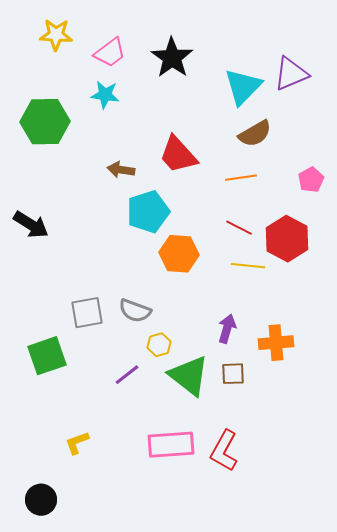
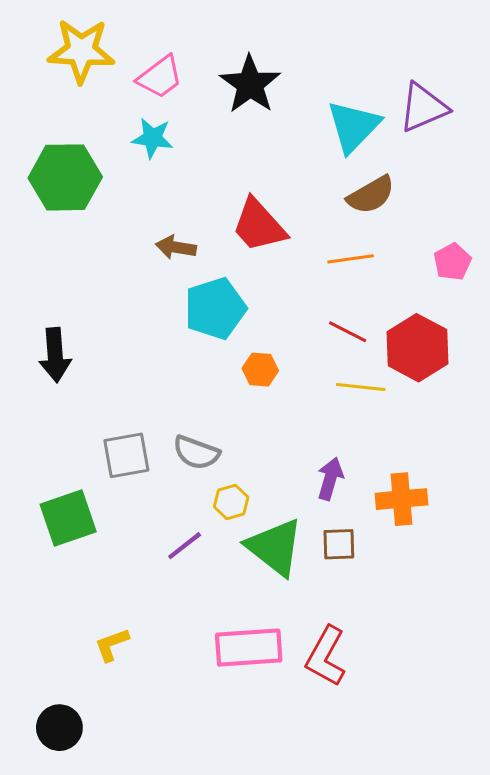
yellow star: (56, 35) -> (81, 51), size x1.4
black arrow: (31, 225) -> (55, 355), moved, turned 54
orange hexagon: (179, 254) -> (260, 370), size x0.6

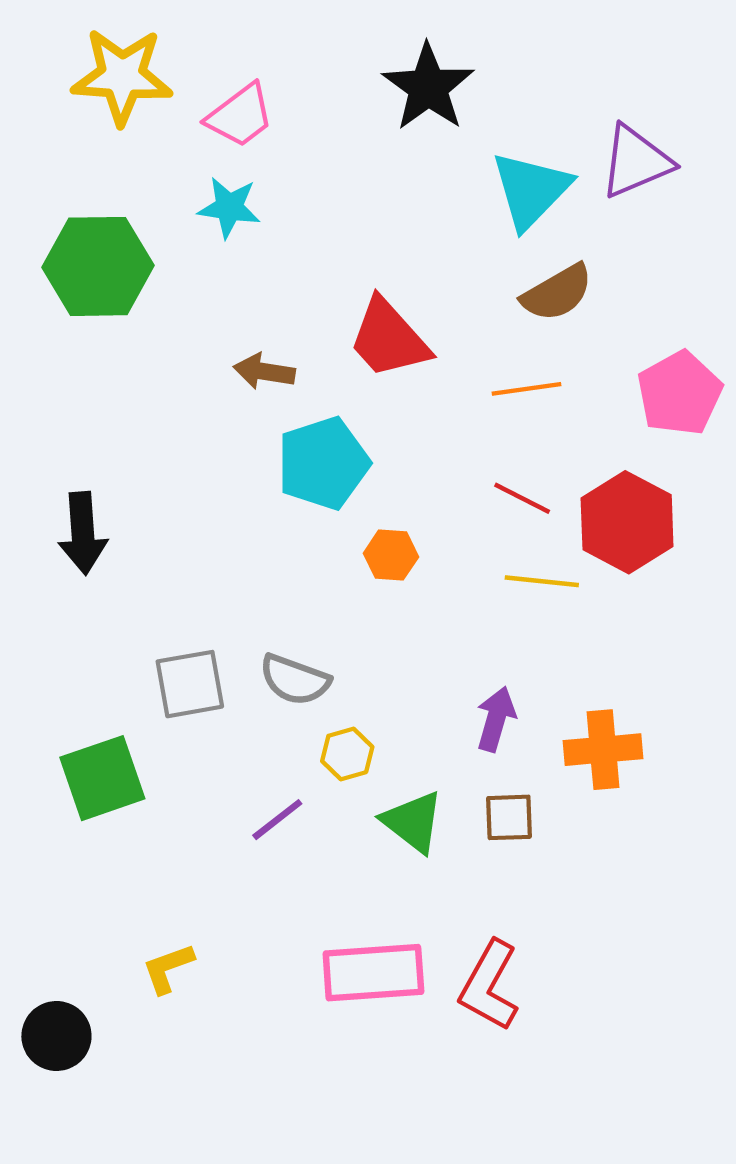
black star: (250, 84) -> (428, 87), moved
pink pentagon: (452, 262) -> (680, 393), size x1.5
green triangle: (275, 547) -> (413, 822), size x0.7
black circle: (59, 728) -> (56, 1036), moved

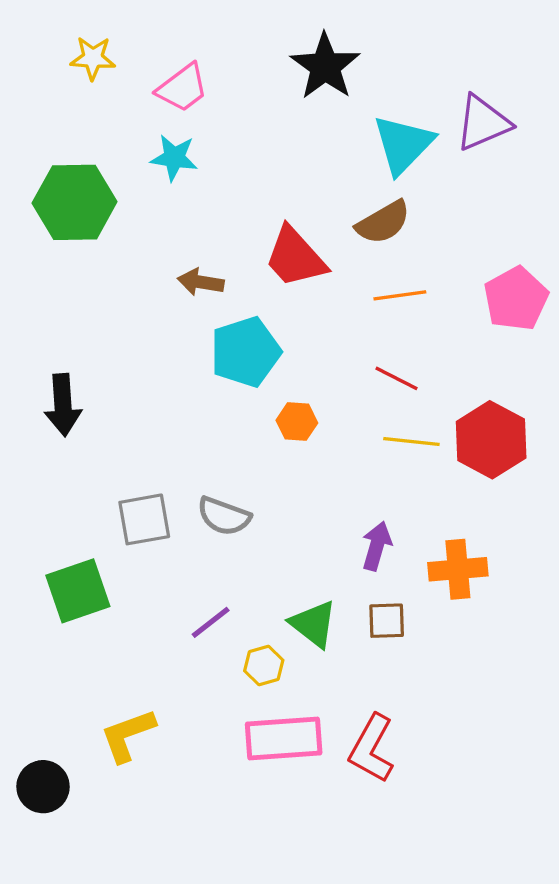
yellow star: (122, 76) -> (93, 58), size x0.6
brown semicircle: (557, 293) -> (383, 222), moved
red hexagon: (627, 522) -> (491, 440), moved
yellow hexagon: (347, 754) -> (264, 665), moved
yellow L-shape: (168, 968) -> (128, 735), size x1.4

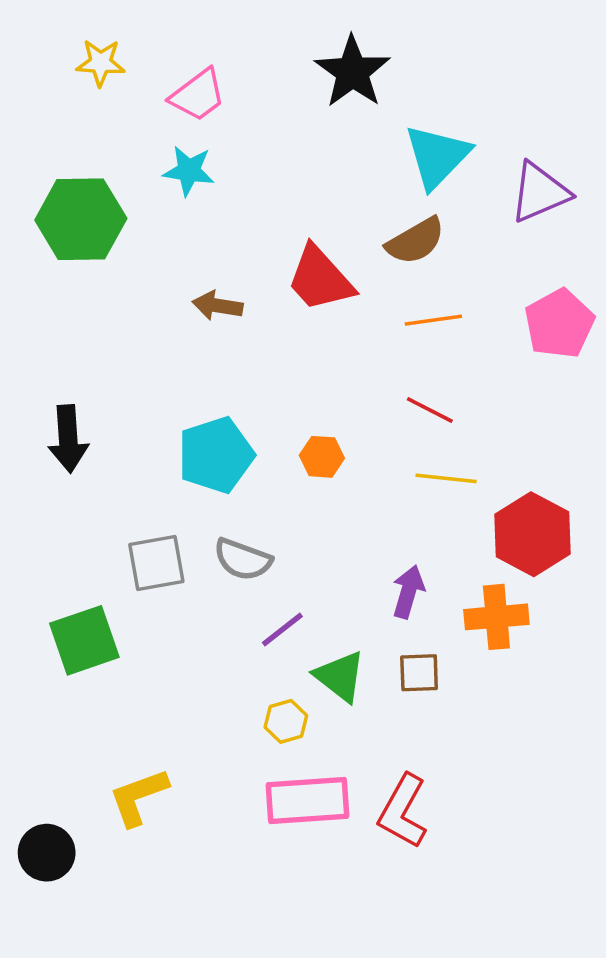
purple triangle: (483, 123) -> (540, 192), moved
cyan pentagon: (245, 352) -> (216, 455), moved
red hexagon: (491, 440) -> (532, 534), moved
purple line: (211, 622) -> (282, 630), moved

